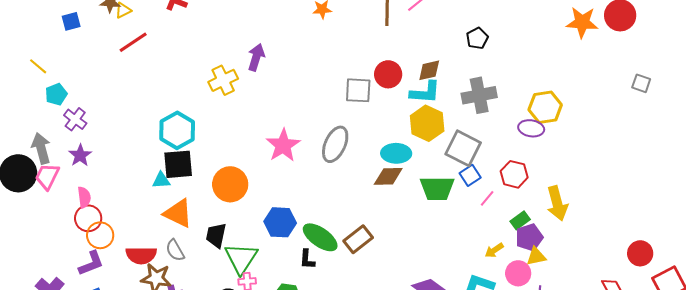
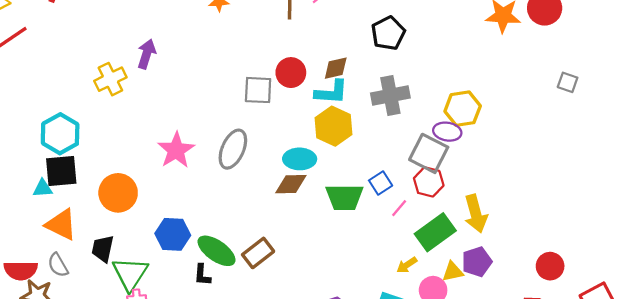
black pentagon: (477, 38) -> (388, 33), size x1.4
gray square: (463, 148) -> (429, 153), moved
green rectangle: (520, 220) -> (435, 232), size x1.8
purple pentagon: (529, 237) -> (477, 262), moved
red circle: (640, 253) -> (550, 266), moved

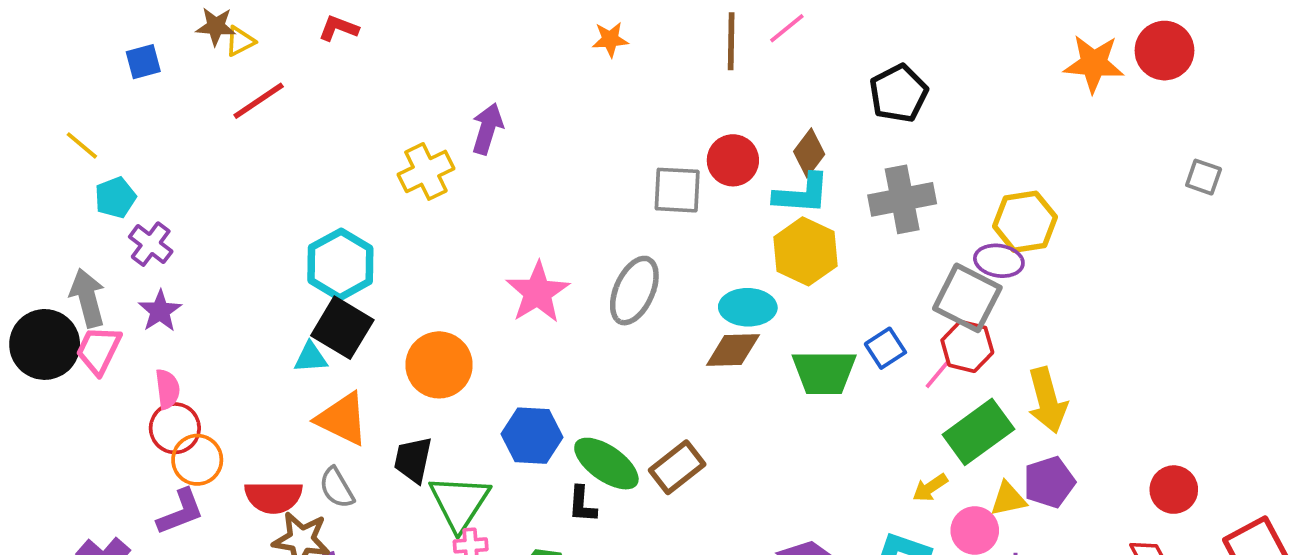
brown diamond: (336, 68) -> (809, 153), turned -40
black square: (61, 171) -> (342, 328), turned 36
pink line: (399, 208) -> (938, 374), moved

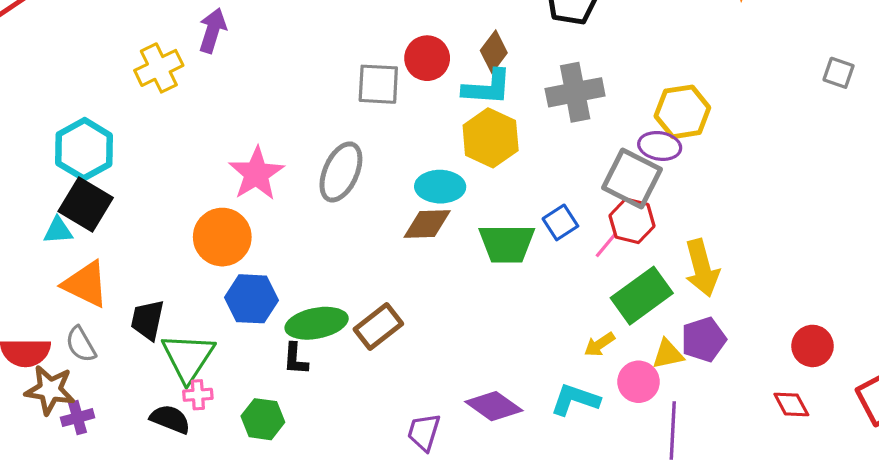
orange circle: (439, 365) -> (222, 237), moved
green ellipse: (606, 464) -> (317, 323), turned -46

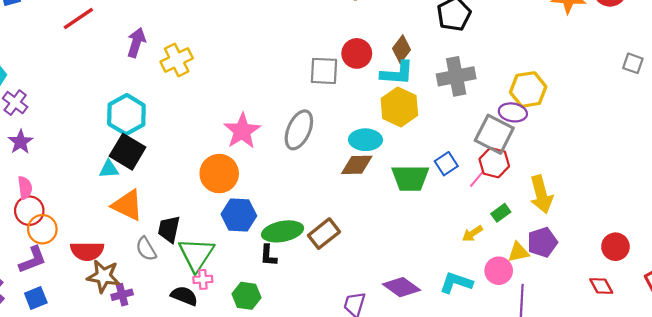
purple arrow: (212, 31) -> (136, 43), moved
green rectangle: (642, 296) -> (501, 213), size x0.5
gray semicircle: (81, 344) -> (146, 249), moved
yellow arrow: (599, 344) -> (472, 234), moved

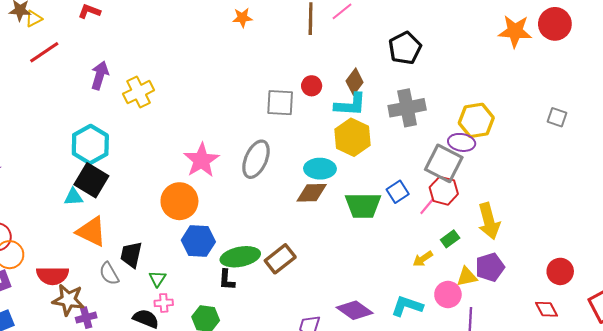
red circle: (357, 53) -> (312, 86), size x0.7
gray square: (633, 63) -> (557, 117), moved
green triangle: (196, 254) -> (157, 279), size x0.5

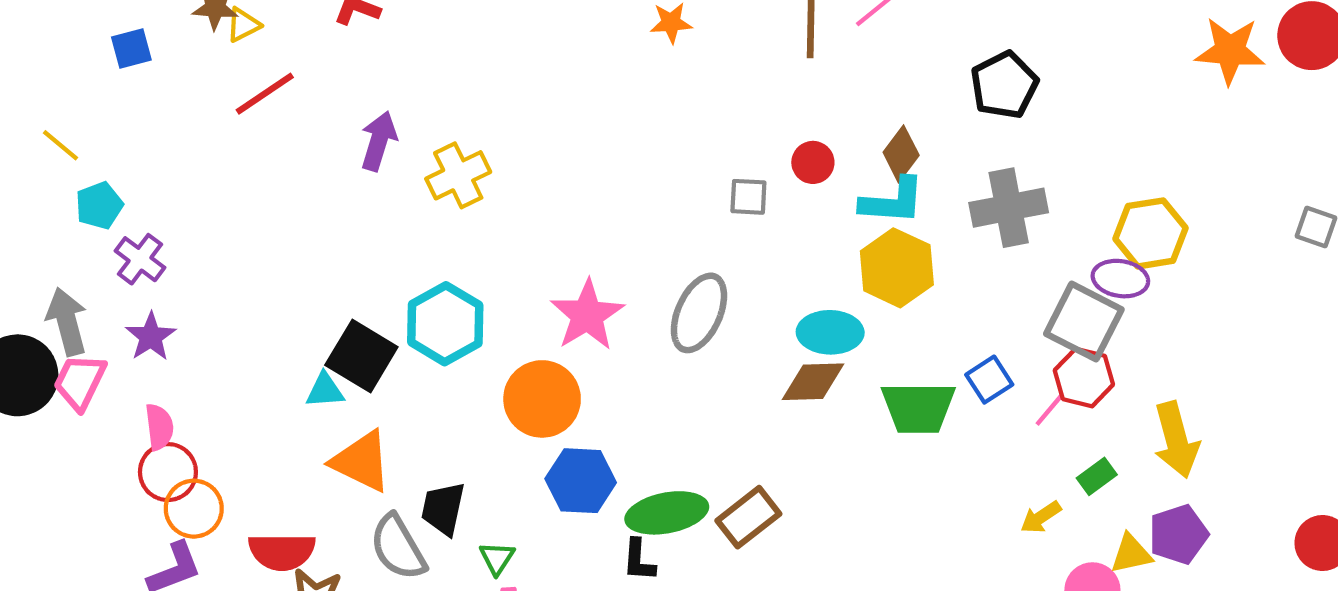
gray square: (280, 103) -> (748, 197), size x0.7
cyan hexagon: (90, 145) -> (445, 324), moved
gray semicircle: (109, 274) -> (398, 547), size x1.4

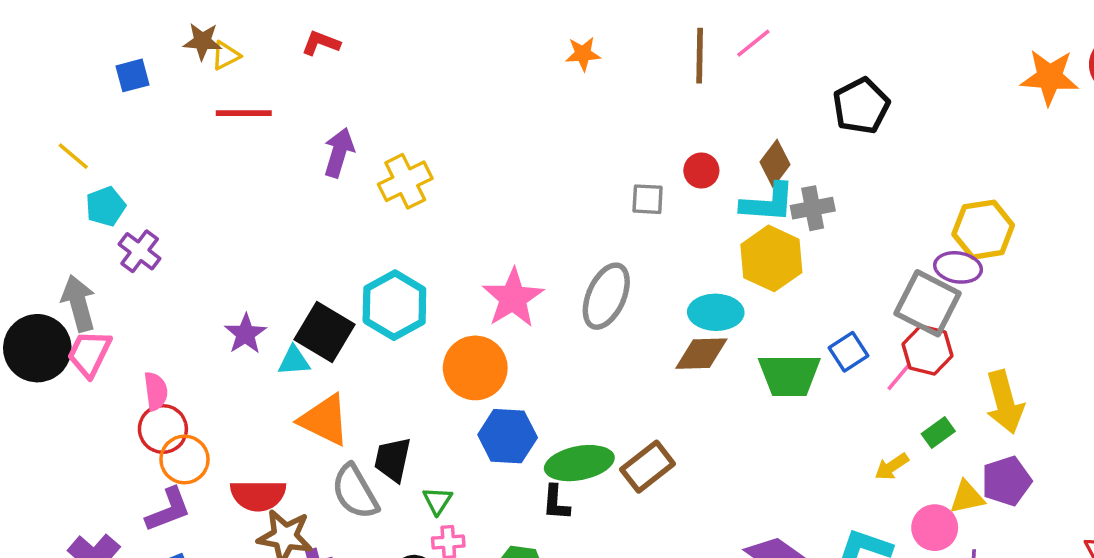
red line: (265, 94) -> (244, 113), turned 34
gray cross: (1009, 208) -> (813, 208), moved, size x0.7
purple star: (151, 337) -> (245, 334), moved

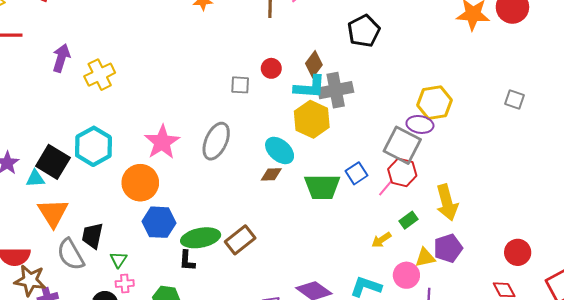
gray cross: (813, 208) -> (336, 90), size x1.4
cyan ellipse: (716, 312) -> (280, 150), turned 40
brown diamond: (701, 354) -> (271, 174), size x0.7
orange triangle: (324, 420) -> (53, 213), turned 32

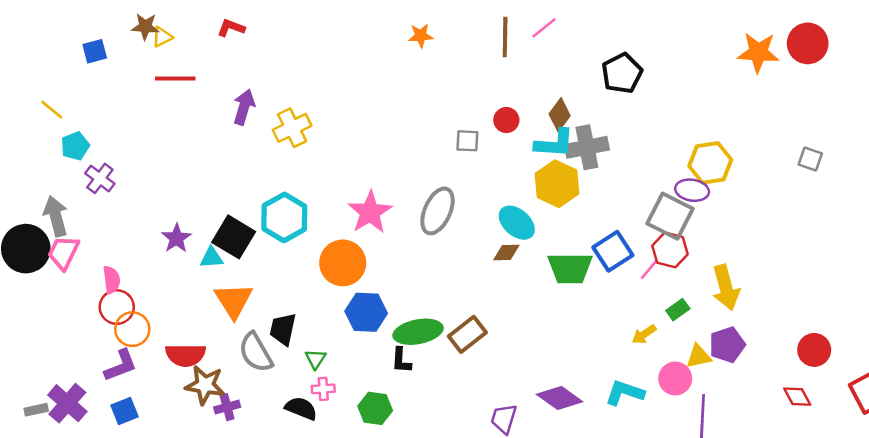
blue square: (357, 173) -> (613, 251), size x1.4

